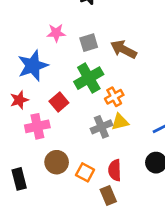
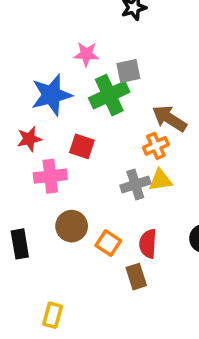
brown arrow: (123, 49) -> (169, 118), moved
green cross: (89, 78) -> (109, 95), moved
red square: (59, 102) -> (82, 146), turned -36

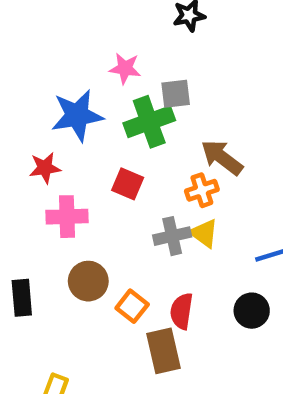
red square: (82, 146) -> (128, 184), moved
yellow triangle: (160, 180) -> (204, 233), turned 40
brown rectangle: (136, 277) -> (164, 351), size x1.4

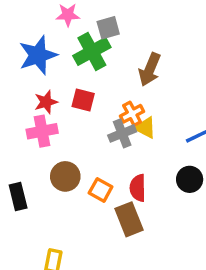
brown arrow: (222, 157) -> (150, 69), turned -96
red star: (45, 168) -> (46, 102), moved
orange cross: (202, 190) -> (132, 114), moved

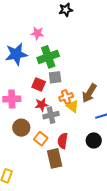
gray square: (108, 28) -> (55, 77), moved
brown arrow: (150, 69) -> (89, 93), moved
red star: (46, 102) -> (42, 105), moved
gray cross: (122, 133) -> (51, 115), moved

